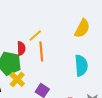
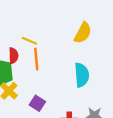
yellow line: (35, 35) -> (29, 41), turned 64

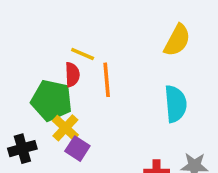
yellow line: (29, 41) -> (83, 54), moved
purple square: (37, 103) -> (77, 149), moved

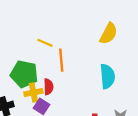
red semicircle: (72, 75) -> (48, 87), moved
yellow cross: (65, 128) -> (33, 93), turned 36

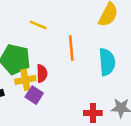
orange line: (61, 60) -> (71, 48), moved

